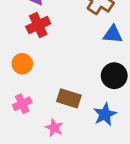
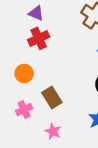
brown rectangle: (69, 98) -> (52, 98), moved, turned 40

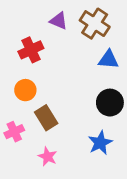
purple triangle: (36, 13) -> (59, 21), moved
orange circle: (24, 73) -> (25, 90), moved

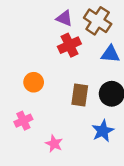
red cross: (31, 50) -> (69, 45), moved
brown rectangle: (46, 118) -> (80, 95), moved, turned 40

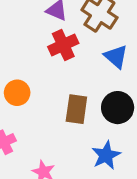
blue triangle: (110, 54) -> (116, 56), turned 36

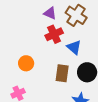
blue triangle: (116, 56) -> (74, 47), moved

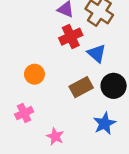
brown rectangle: (62, 73) -> (81, 87), turned 54

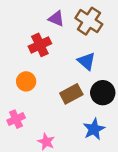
red cross: (71, 37) -> (40, 45), moved

